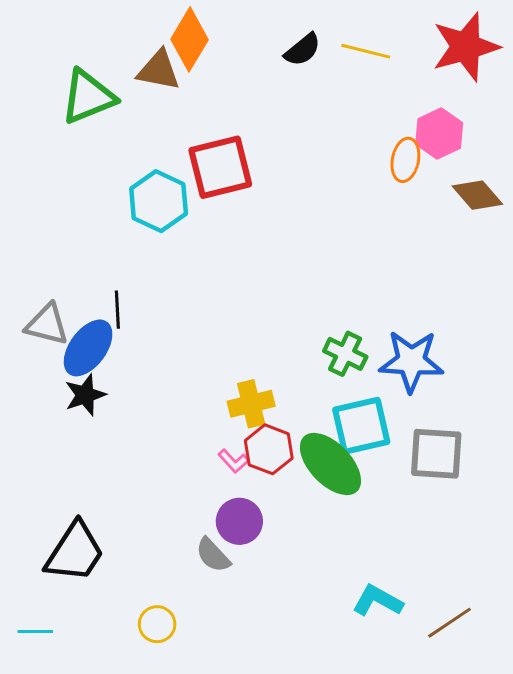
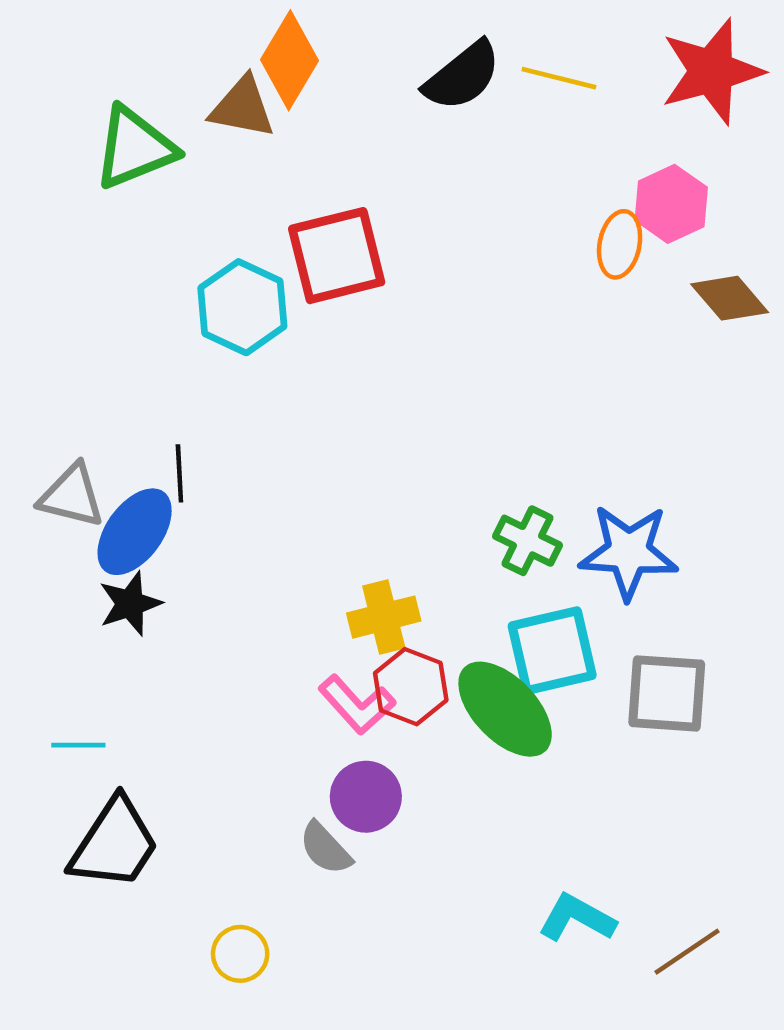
black semicircle: (303, 50) -> (462, 76), size x1.4
pink L-shape: (234, 461) -> (357, 705), size x1.6
cyan line: (35, 632) -> (78, 745), moved

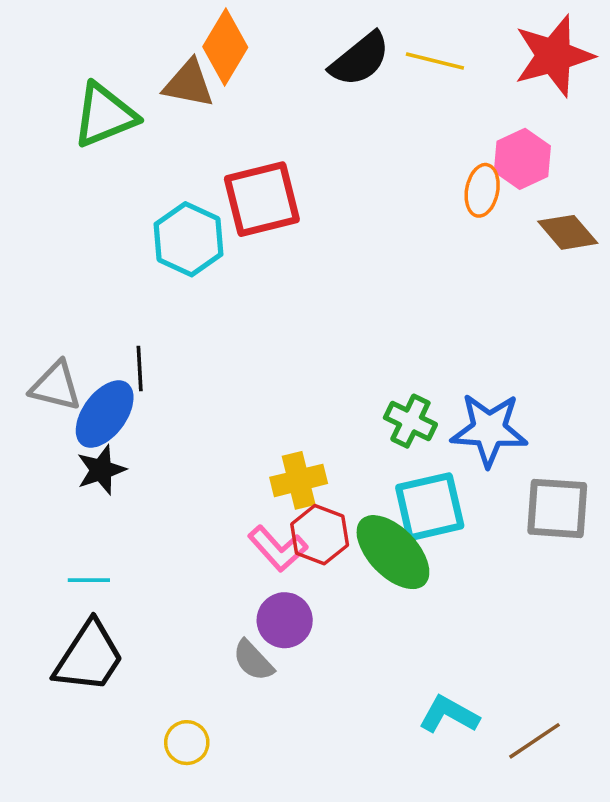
gray square: (667, 693) -> (557, 508), moved
cyan line: (78, 745) -> (89, 580), moved

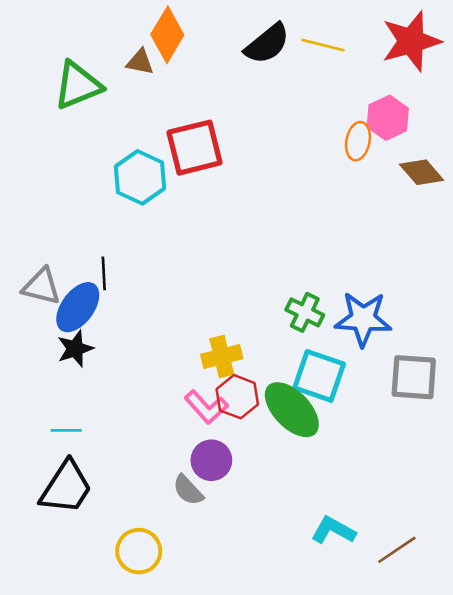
brown triangle: (189, 84) -> (140, 62), size x0.7
cyan square: (430, 507) -> (319, 376), turned 32
yellow circle: (187, 743) -> (139, 551), size x1.4

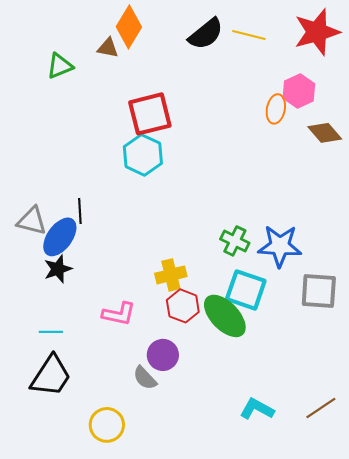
green triangle: (78, 85) -> (60, 66), size x0.7
cyan hexagon: (140, 177) -> (143, 155), moved
pink L-shape: (206, 407) -> (119, 314), moved, turned -36
brown line: (397, 550) -> (321, 408), moved

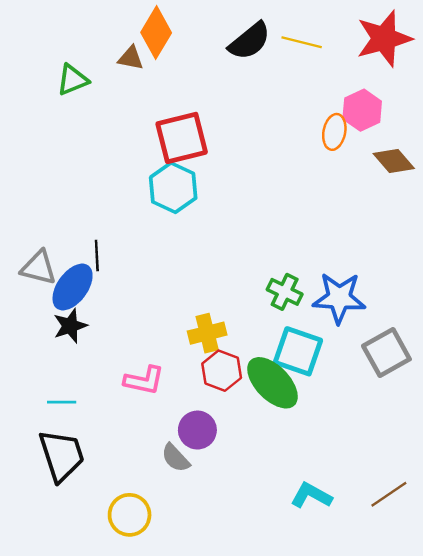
gray square: (319, 291) -> (386, 352), turned -33
black trapezoid: (51, 376) -> (62, 455), turned -51

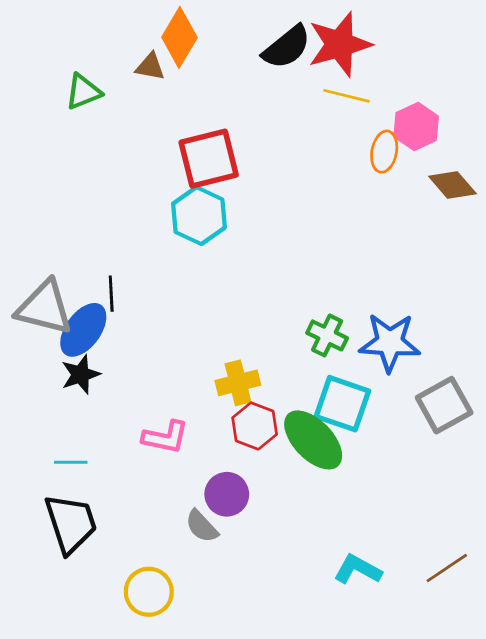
red star: (384, 39) -> (340, 44), moved
yellow line: (302, 42) -> (347, 96), moved
gray triangle: (39, 268) -> (44, 308), size x1.4

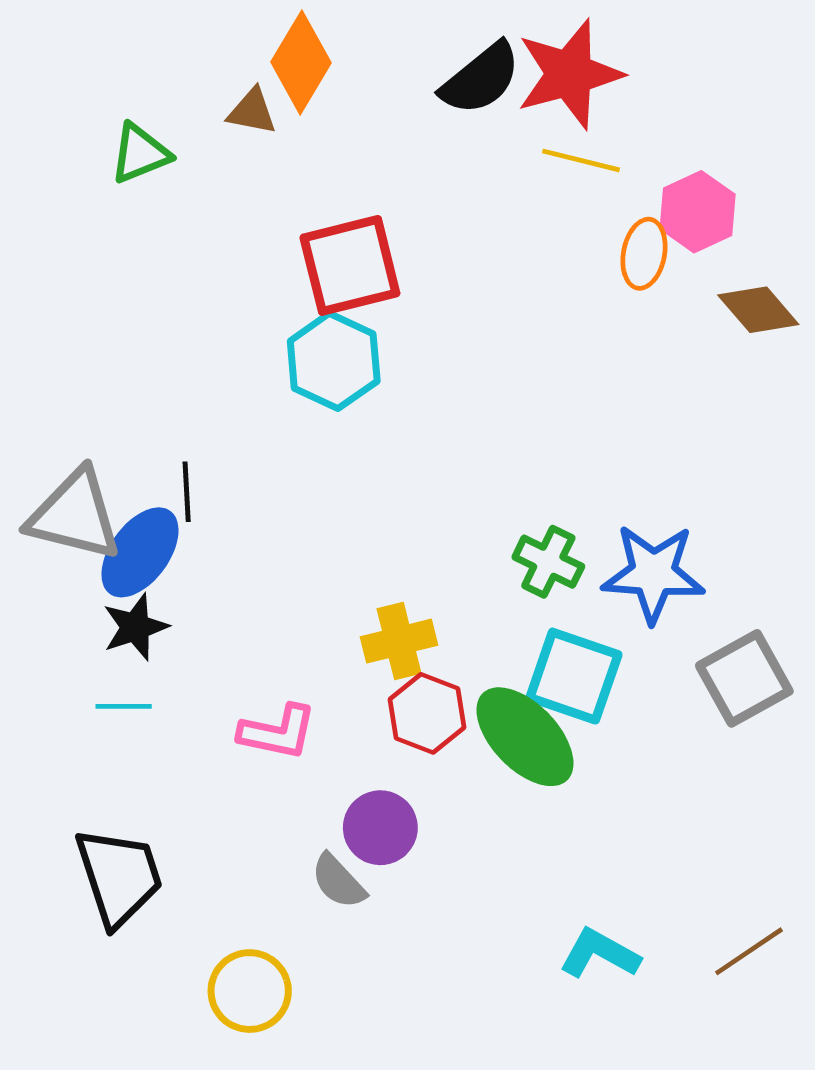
cyan line: (71, 462) -> (124, 706), moved

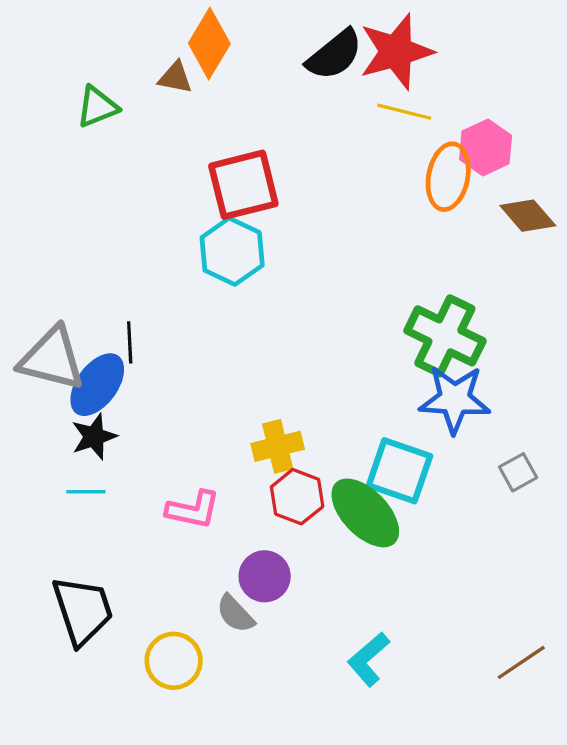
orange ellipse: (644, 254) -> (448, 177), size x1.4
green cross: (548, 562) -> (445, 336), moved, size x1.6
gray square: (744, 678) -> (518, 472), size x0.6
cyan L-shape: (600, 954) -> (369, 659), moved, turned -70
yellow circle: (250, 991) -> (174, 661), moved

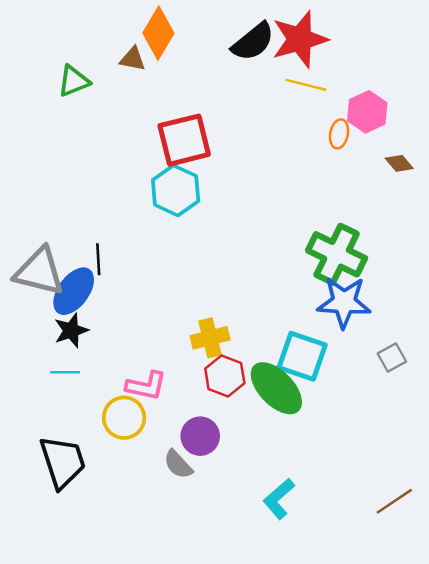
orange ellipse: (448, 177) -> (339, 134), size x0.6
brown diamond: (528, 216) -> (399, 163), size x0.7
yellow circle: (174, 661) -> (124, 418), moved

